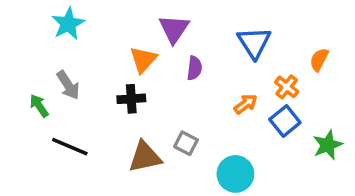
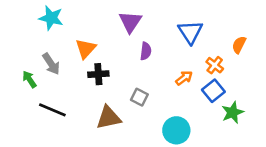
cyan star: (68, 24) -> (51, 18), turned -30
orange triangle: (143, 60) -> (86, 49), moved
gray square: (186, 143) -> (139, 97), moved
green star: (328, 145) -> (233, 112), moved

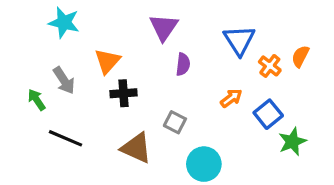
orange cross: (215, 65) -> (270, 66), moved
brown triangle: (109, 118) -> (136, 148), turned 36
cyan circle: (176, 130) -> (204, 164), moved

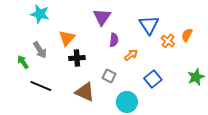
orange arrow: (231, 98) -> (131, 55), moved
blue square: (268, 114) -> (153, 79), moved
green star: (292, 142) -> (196, 77), moved

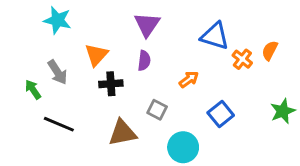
blue triangle: (149, 25) -> (215, 36), turned -40
purple semicircle: (114, 40) -> (144, 61), moved
brown triangle: (85, 92) -> (122, 133), turned -35

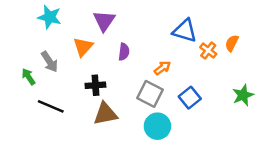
purple triangle: (147, 25) -> (104, 21), moved
black cross: (111, 84) -> (95, 85), moved
gray square: (157, 110) -> (150, 94), moved, size x1.5

